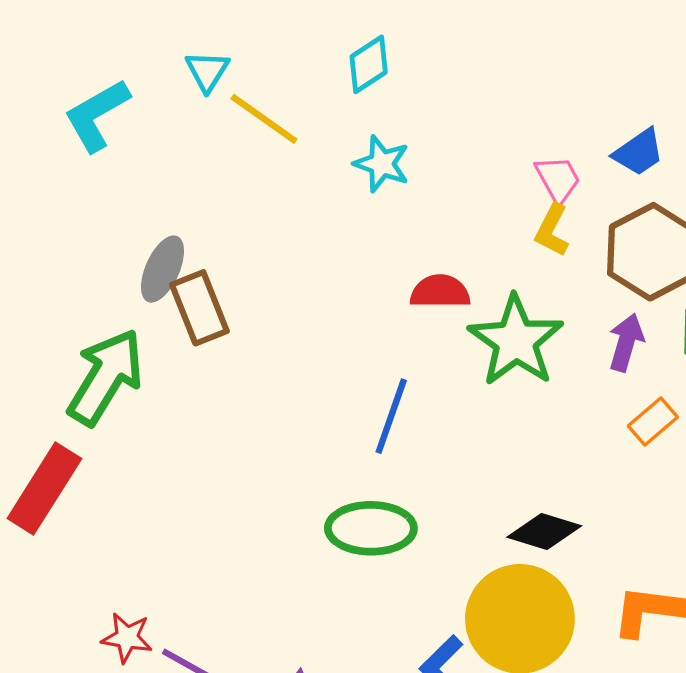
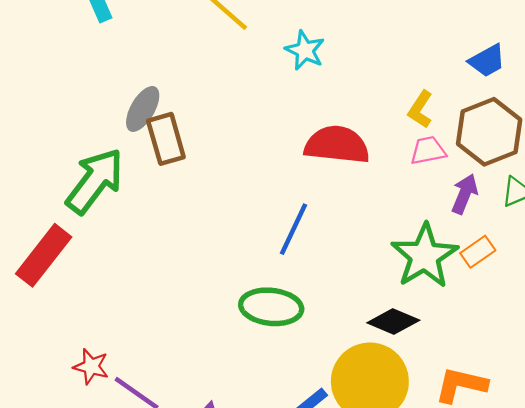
pink trapezoid: (558, 179) -> (428, 151), moved, turned -78
red semicircle: (440, 292) -> (337, 145), size x1.5
green star: (516, 341) -> (425, 256), moved

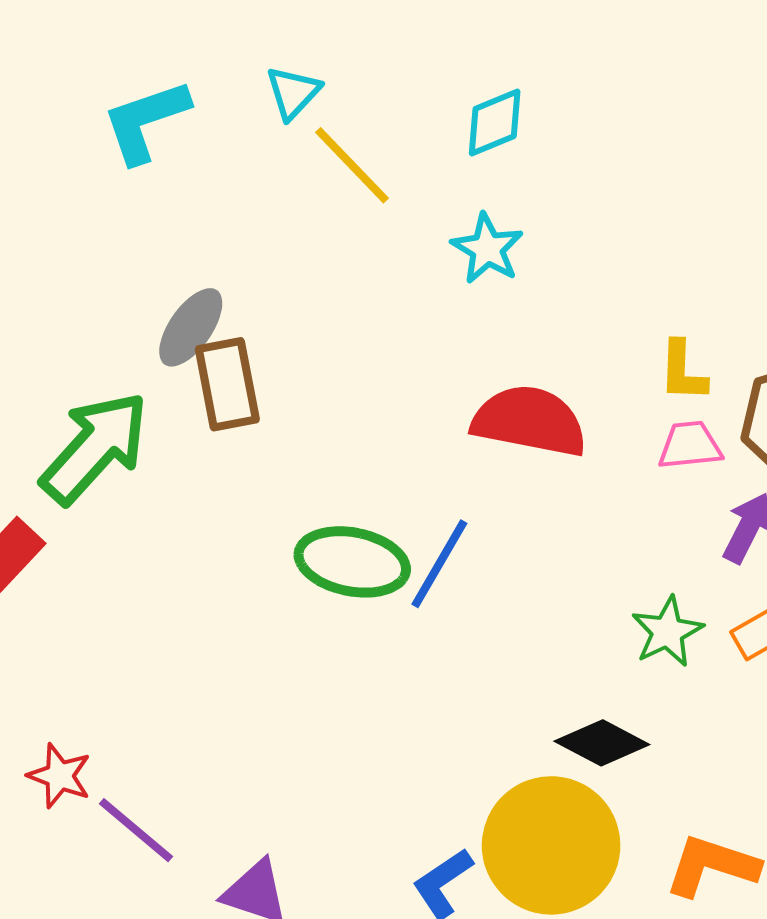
yellow L-shape: (420, 109) -> (683, 371), turned -36
green star: (425, 256) -> (667, 632), size x0.6
green ellipse: (271, 307) -> (352, 562), moved

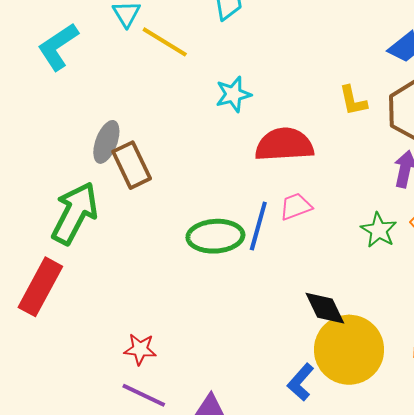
cyan star: (487, 249) -> (233, 94), moved, turned -30
pink trapezoid: (690, 445) -> (296, 207), moved
black diamond: (602, 743) -> (325, 308), moved, turned 51
red star: (60, 776) -> (140, 349), moved

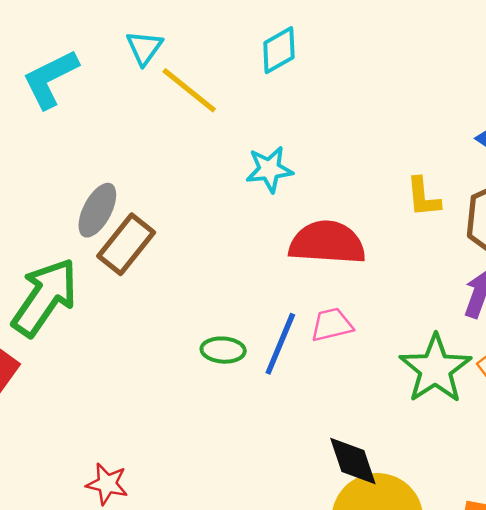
brown rectangle: (132, 165) -> (126, 244), turned 57
green star: (379, 230) -> (435, 369), size x1.5
green ellipse: (215, 236) -> (223, 350), size x0.6

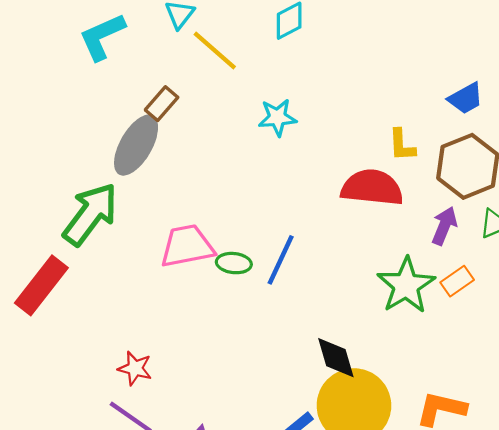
gray ellipse: (97, 210) -> (136, 145), size x1.4
red semicircle: (327, 243) -> (372, 188), moved
brown rectangle: (126, 244) -> (162, 104), moved, size x0.7
pink trapezoid: (332, 325) -> (187, 246), moved, size x1.6

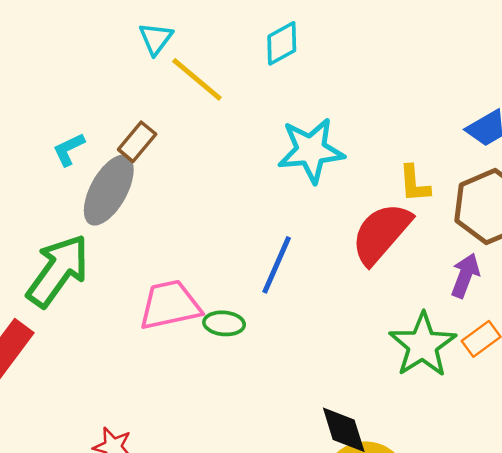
cyan L-shape: (102, 37) -> (69, 149), moved, size x0.6
cyan star: (277, 117) -> (311, 150), moved, size x1.5
red semicircle: (372, 188) -> (381, 233), turned -54
blue line: (281, 260) -> (277, 265), moved

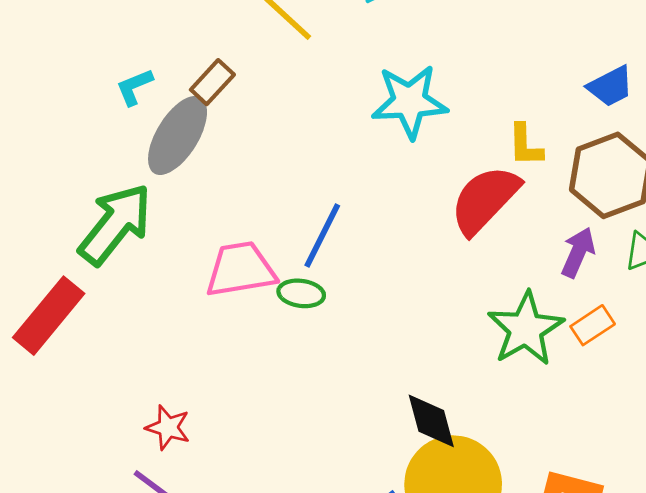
blue line: (277, 265) -> (322, 236), moved

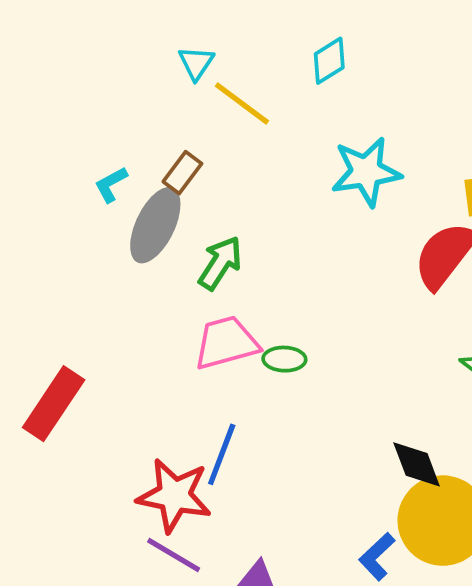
green arrow: (115, 224) -> (220, 263), moved, size x0.7
blue line: (322, 236) -> (222, 454), moved
red star: (168, 427) -> (174, 495), size x1.8

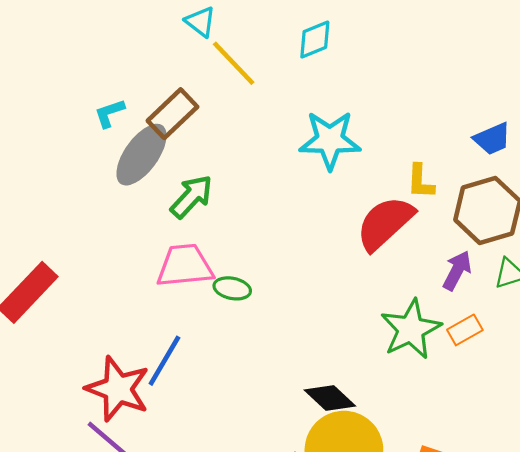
cyan triangle: (196, 63) -> (200, 22), turned -36
brown rectangle: (182, 173) -> (172, 114), size x1.4
black diamond: (417, 464) -> (330, 398), turned -36

